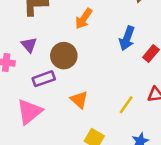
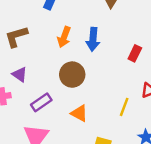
blue arrow: (127, 38) -> (93, 39), moved
brown circle: (64, 56) -> (72, 75), moved

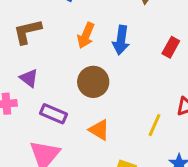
red rectangle: (135, 53) -> (171, 47), moved
purple rectangle: (41, 102) -> (53, 114), turned 54

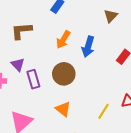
purple rectangle: (53, 114) -> (33, 79), moved, turned 42

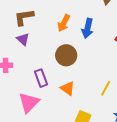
purple triangle: (18, 65) -> (23, 39), moved
purple rectangle: (33, 79) -> (41, 78), moved

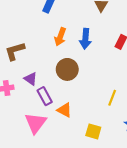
brown L-shape: (24, 17) -> (15, 51), moved
purple triangle: (23, 39) -> (31, 79), moved
orange triangle: (68, 88) -> (64, 110), moved

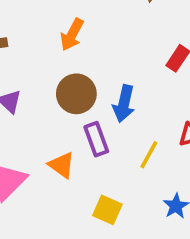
blue arrow: (85, 39) -> (124, 104), moved
purple rectangle: (45, 96) -> (96, 139), moved

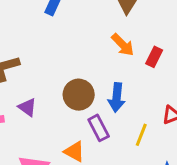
orange arrow: (72, 35) -> (123, 45), moved, turned -65

